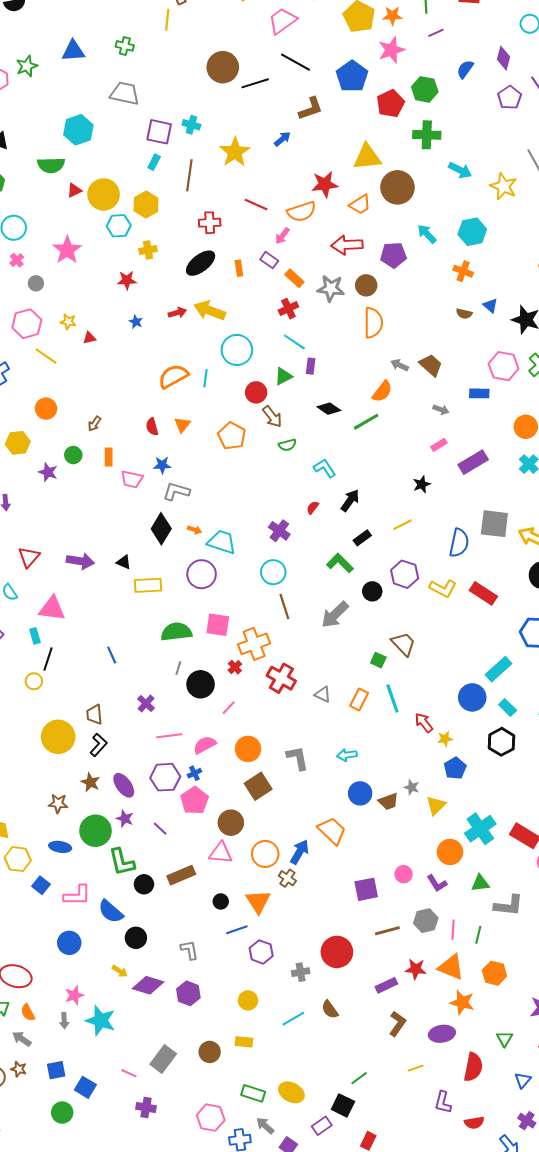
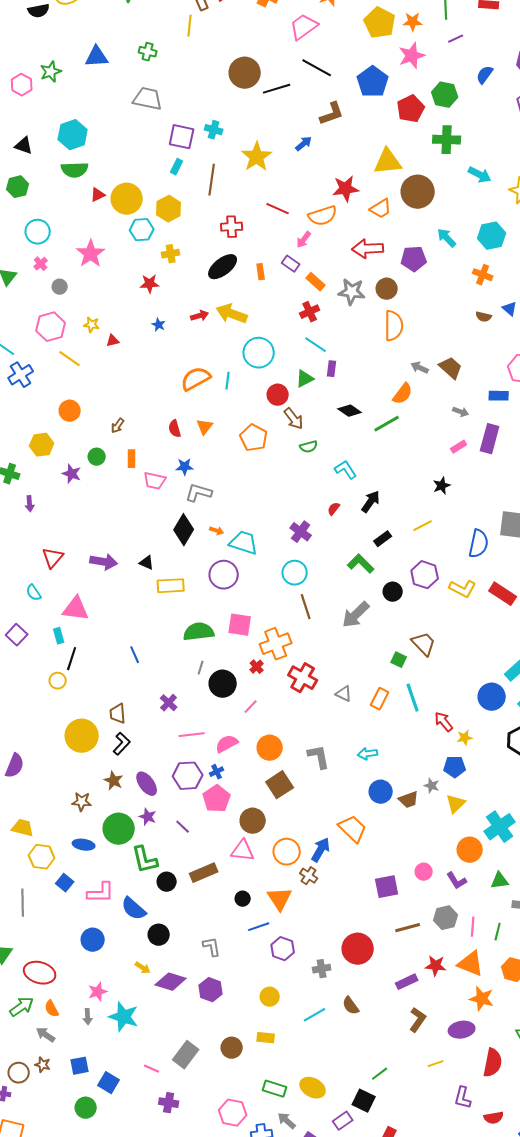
cyan hexagon: (78, 130) -> (73, 135), moved
purple rectangle: (473, 462) -> (490, 439), moved, turned -44
blue pentagon: (455, 768) -> (455, 767), moved, turned 30

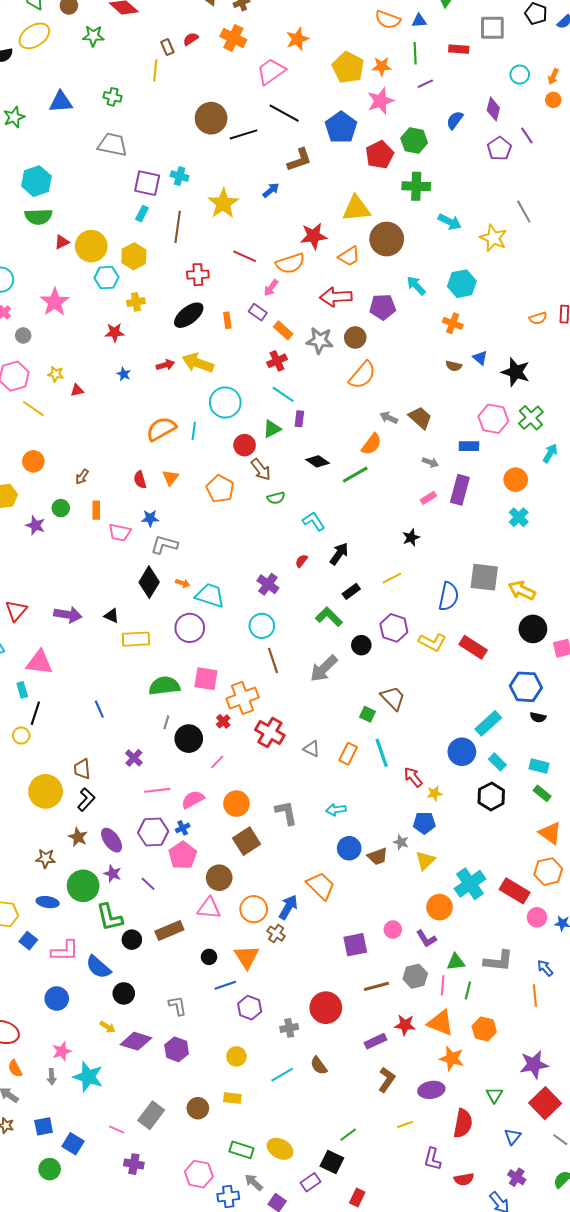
orange semicircle: (394, 326) -> (362, 375), turned 40
green triangle: (500, 881) -> (456, 962), moved

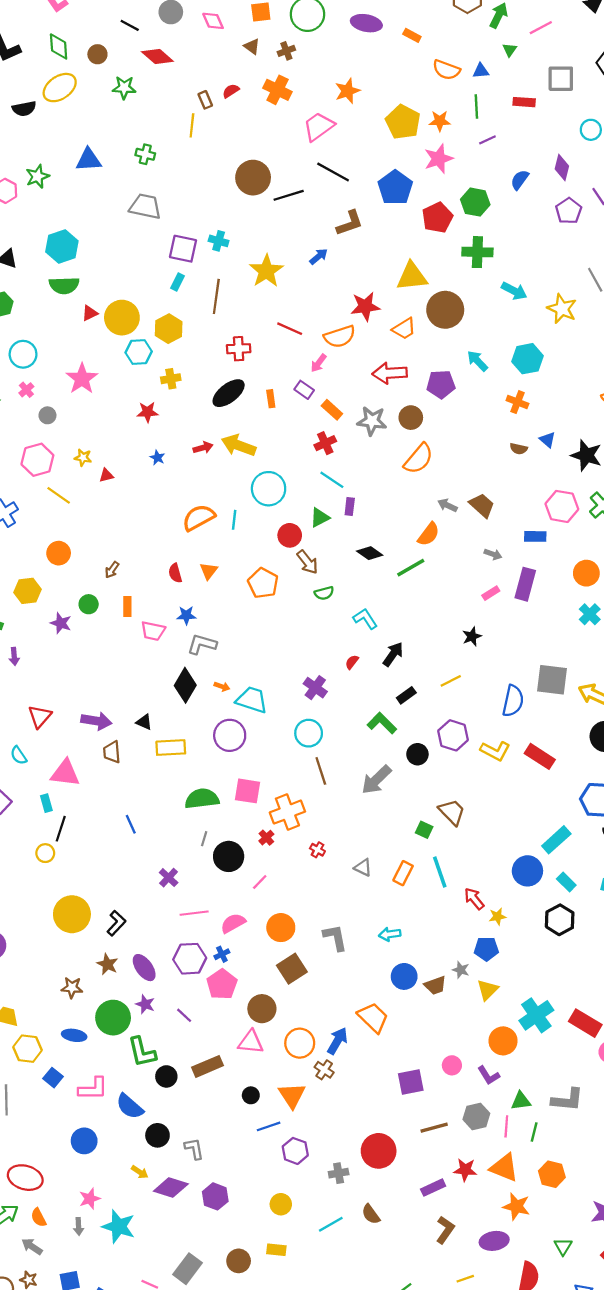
red cross: (270, 732) -> (317, 850), size x0.5
brown trapezoid: (82, 769) -> (112, 752), moved
gray L-shape: (178, 1006) -> (194, 1149), moved

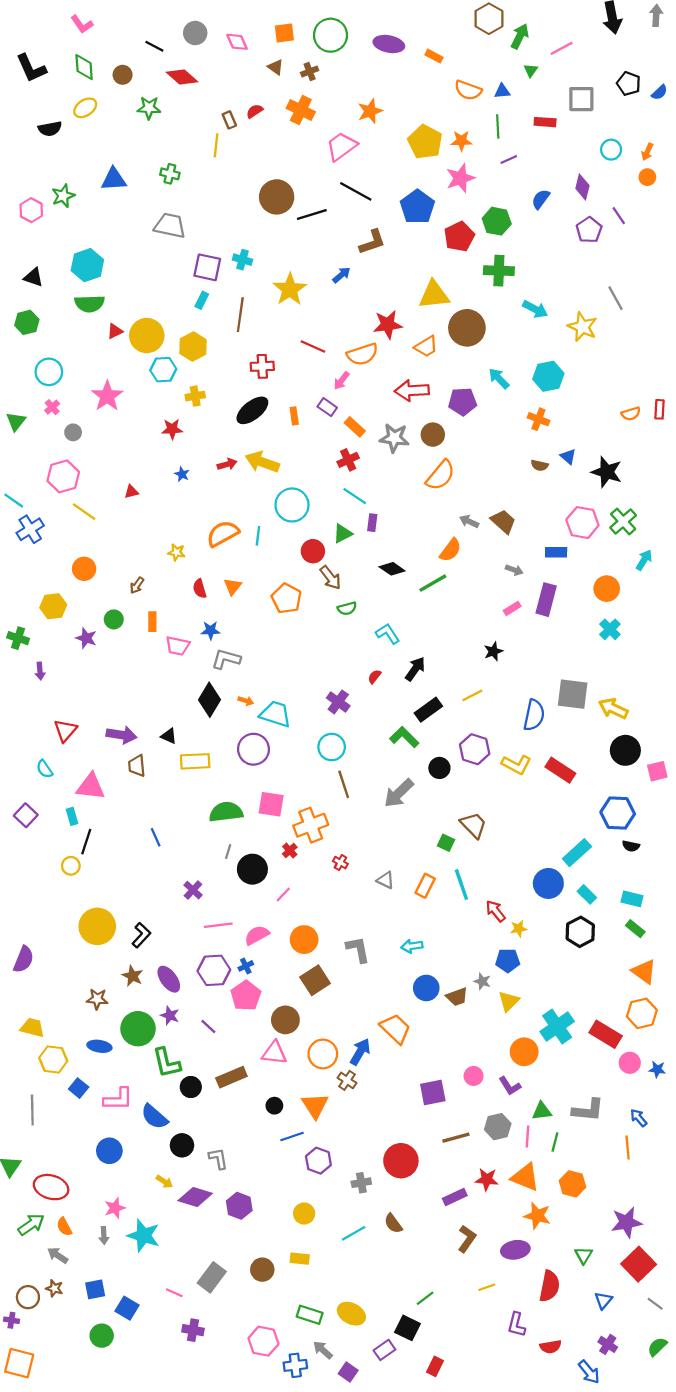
yellow ellipse: (60, 88) -> (85, 108), size x0.7
yellow star: (83, 458) -> (176, 552), moved
black rectangle: (406, 695) -> (428, 710), size x1.4

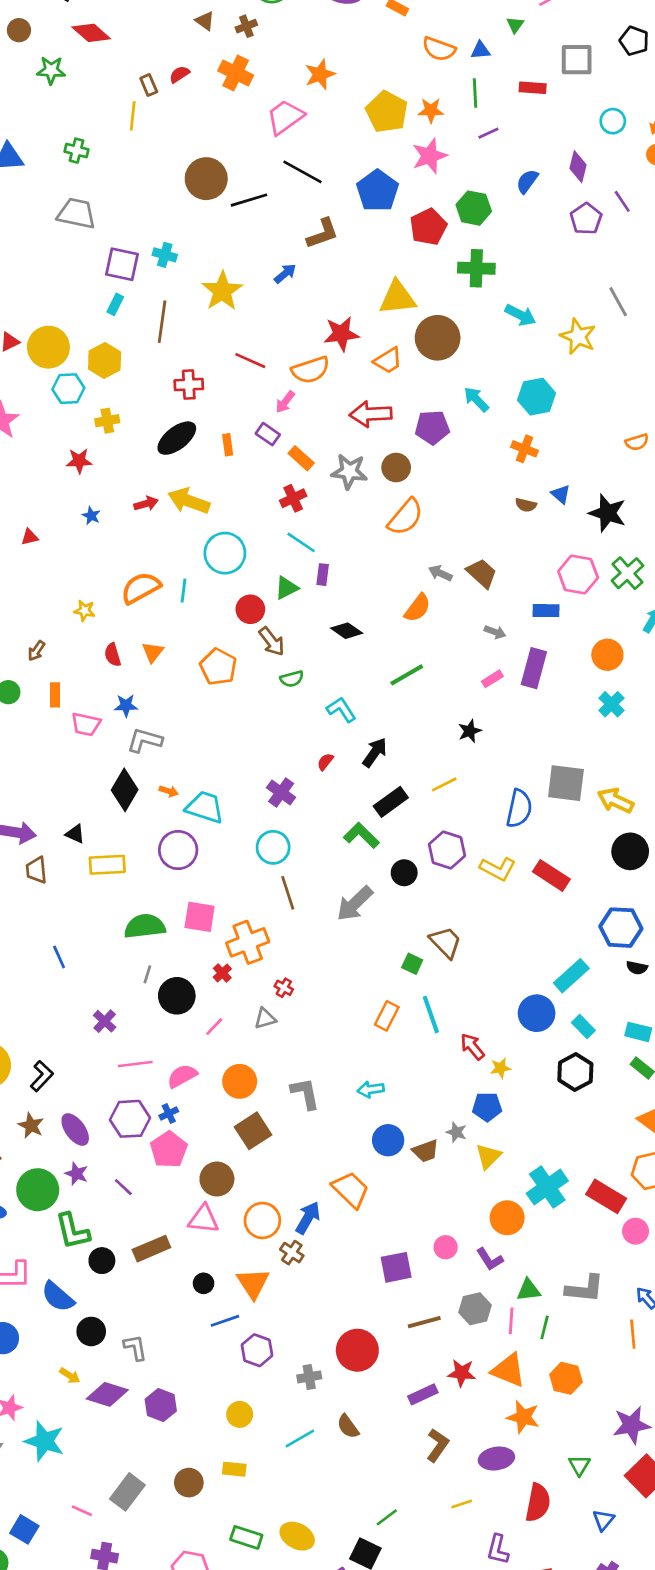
green line: (433, 583) -> (407, 675), moved
gray triangle: (386, 880) -> (265, 1019), moved, turned -42

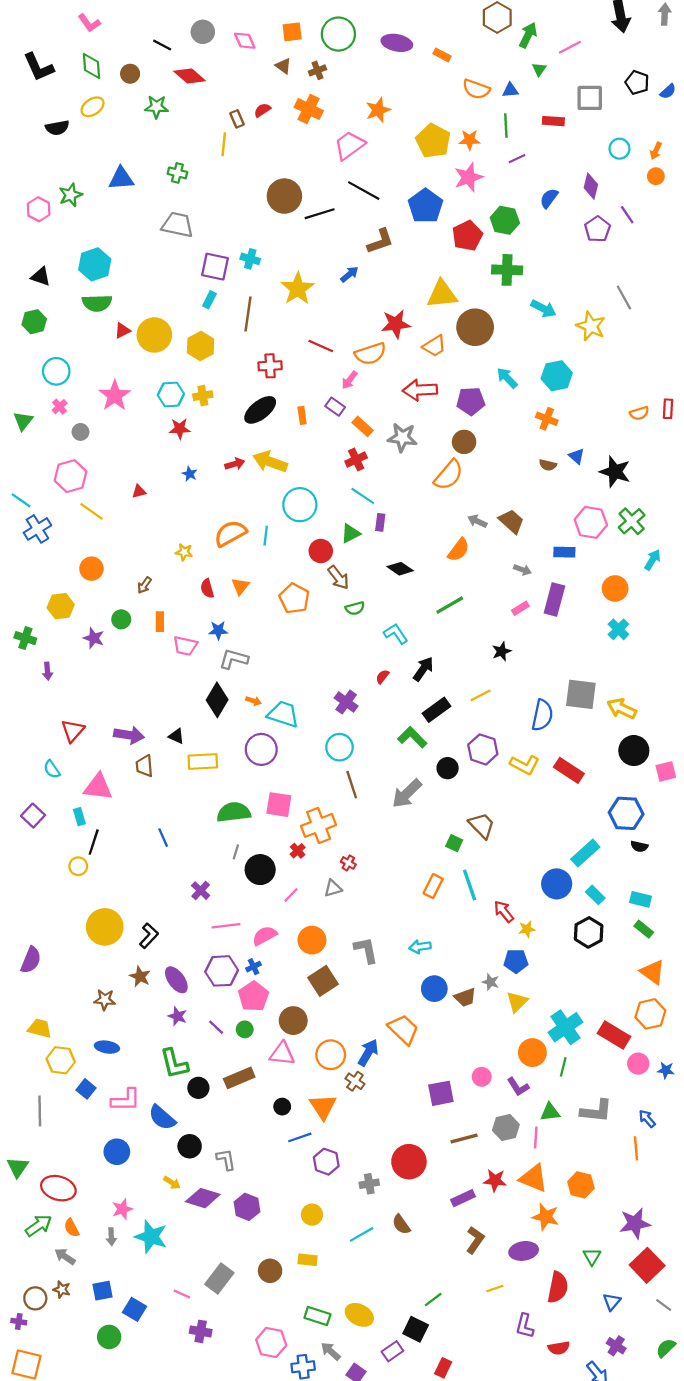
cyan hexagon: (68, 389) -> (171, 394), moved
brown circle: (396, 468) -> (464, 442), moved
green circle: (38, 1190) -> (245, 1029), moved, size x0.5
green line: (545, 1327) -> (563, 1067), moved

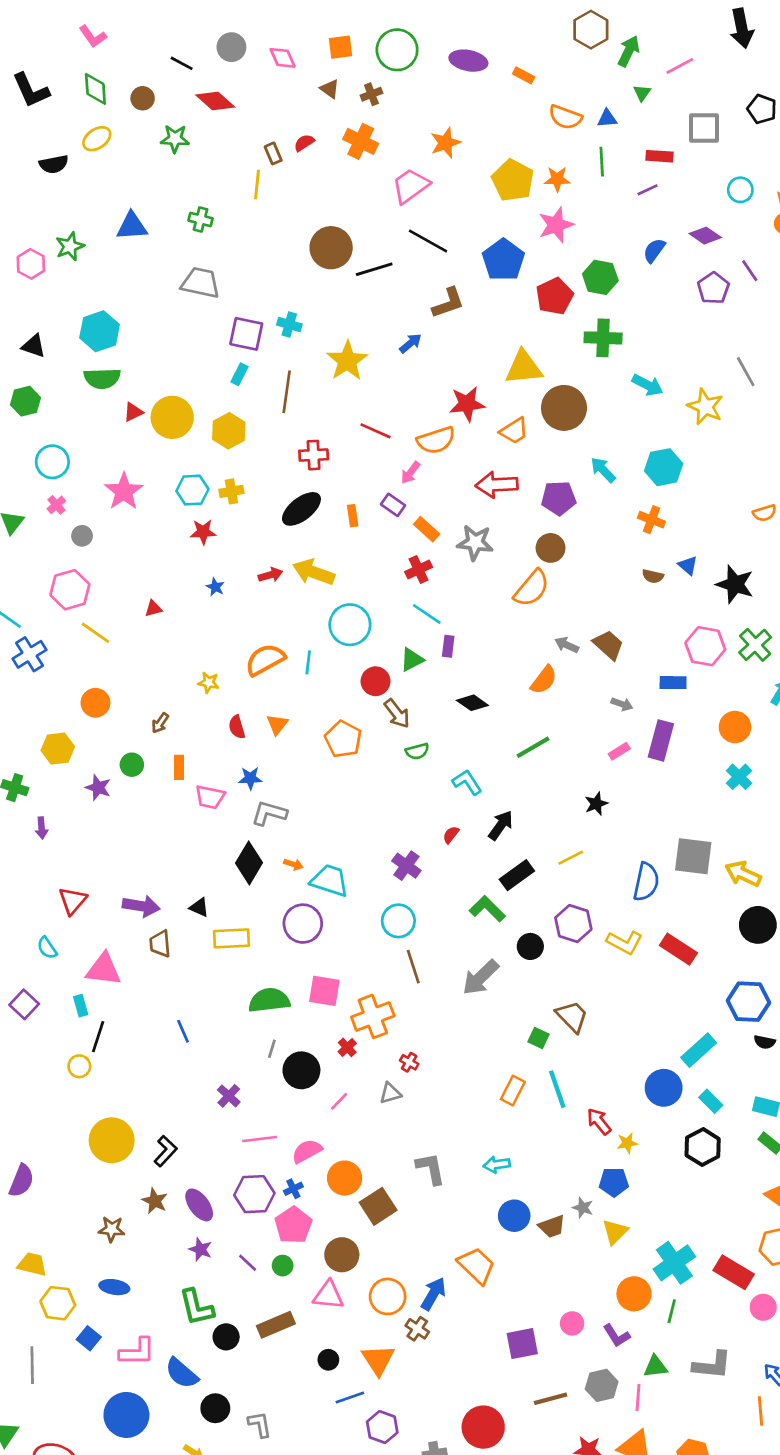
purple line: (517, 159) -> (647, 190), moved
purple diamond: (591, 186) -> (705, 236), turned -70
orange circle: (312, 940) -> (345, 1178), moved
blue circle: (117, 1152) -> (126, 1415), size x1.4

